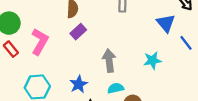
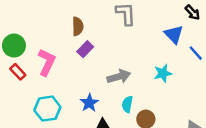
gray arrow: (109, 61) -> (119, 77), turned 85
cyan semicircle: (116, 88) -> (127, 104), turned -63

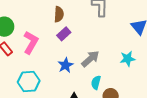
gray arrow: (119, 77) -> (90, 59), turned -30
blue star: (89, 103) -> (66, 65), moved

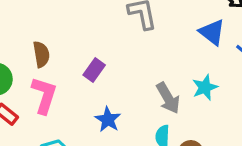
brown semicircle: (59, 14) -> (41, 54), moved
gray arrow: (90, 59) -> (168, 98), moved, turned 114

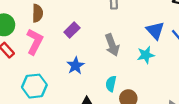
blue triangle: (212, 32) -> (155, 30), moved
gray arrow: (168, 98) -> (112, 45), moved

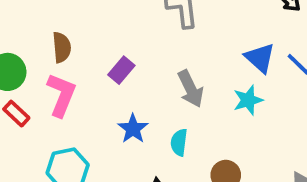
cyan semicircle: (111, 84) -> (179, 142), moved

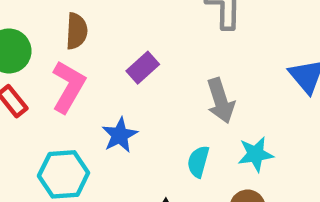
cyan star: (248, 100) -> (256, 154), moved
blue star: (133, 129) -> (120, 135), moved

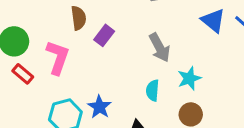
brown semicircle: (77, 31) -> (79, 18), moved
blue star: (120, 135) -> (99, 107), moved

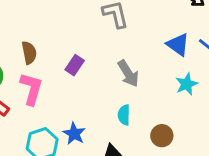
brown semicircle: (79, 18) -> (29, 53), moved
cyan star: (189, 78) -> (187, 84), moved

